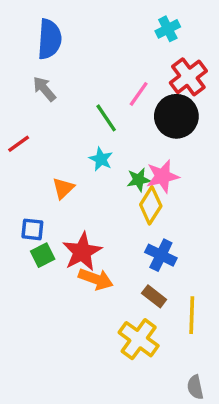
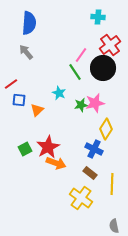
cyan cross: (168, 29) -> (98, 17), turned 32
green line: (106, 118) -> (75, 72), moved
yellow diamond: (151, 205) -> (106, 129), moved
blue square: (32, 229) -> (19, 100), moved

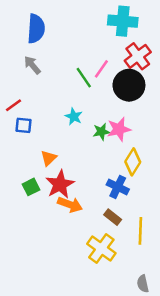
cyan cross: (98, 17) -> (123, 21), size x1.6
green line: (75, 72) -> (84, 78), moved
orange triangle: (37, 110) -> (49, 158), moved

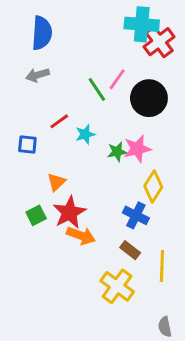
red cross: (138, 56) -> (159, 42), moved
gray arrow: (32, 65) -> (38, 75), turned -66
red line: (13, 105) -> (59, 121), moved
cyan star: (74, 117) -> (85, 134), turned 30

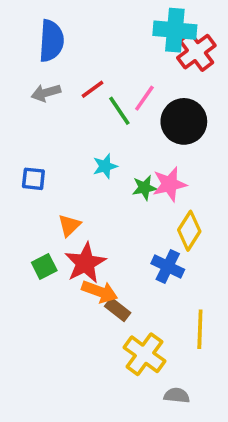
red line: (59, 121) -> (93, 89), moved
brown rectangle: (130, 250) -> (118, 309), moved
gray semicircle: (165, 327) -> (177, 395), moved, turned 108

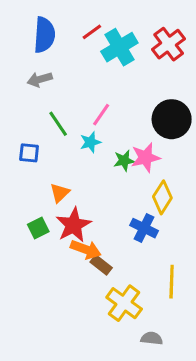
cyan cross: (175, 30) -> (119, 47), moved, turned -36
red line: (93, 89) -> (92, 32), moved
pink line: (144, 98) -> (101, 115), moved
green line: (119, 111) -> (58, 124), moved
black circle: (184, 121) -> (172, 119), moved

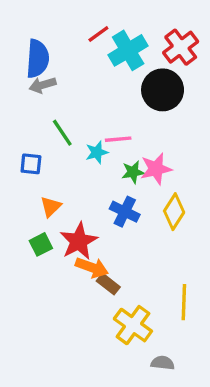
blue semicircle: (44, 35) -> (38, 59), moved
pink line: (101, 115) -> (118, 139), moved, turned 50
black circle: (172, 119) -> (163, 90), moved
orange triangle: (60, 193) -> (51, 207), moved
blue cross: (144, 228) -> (125, 212), moved

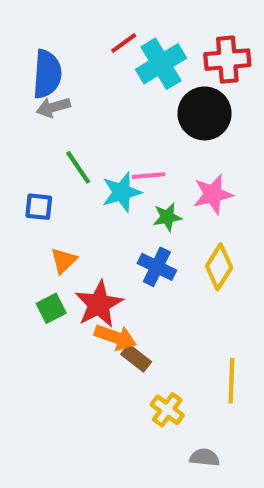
red cross: (181, 47) -> (227, 60), turned 32
cyan star: (97, 152) -> (122, 192), size x1.4
pink star: (156, 169) -> (213, 194), moved
yellow cross: (133, 325) -> (167, 410), size x0.7

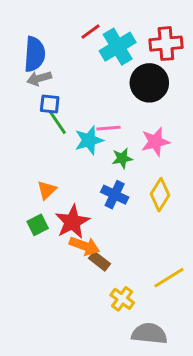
blue square: (39, 207) -> (50, 104), moved
yellow line: (231, 381) -> (169, 278), turned 56
gray semicircle: (205, 457) -> (149, 334), size x1.6

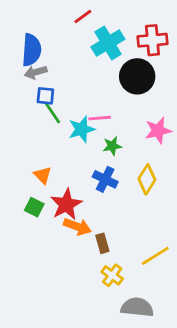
red line: (90, 32) -> (83, 17), moved
pink star: (155, 142) -> (158, 131), moved
orange triangle: (47, 190) -> (43, 175), turned -30
green square: (38, 225) -> (34, 207), turned -36
brown rectangle: (100, 261) -> (102, 243), moved, turned 36

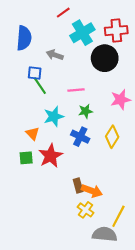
gray arrow: (36, 72) -> (55, 55), moved, turned 35
cyan star: (82, 129) -> (54, 117), moved
green square: (34, 207) -> (26, 158), turned -32
orange arrow: (77, 227) -> (92, 191), moved
yellow line: (155, 256) -> (118, 216), moved, turned -30

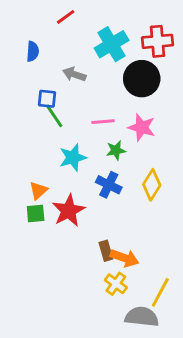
red line: (63, 13) -> (66, 17), moved
blue semicircle: (24, 38) -> (33, 51), size x0.6
pink star: (121, 100) -> (142, 127), moved, turned 30
orange triangle: (32, 133) -> (38, 191), moved, turned 32

